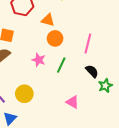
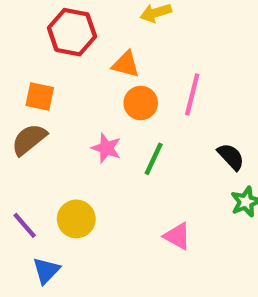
pink line: (88, 44) -> (192, 94), moved
black semicircle: (92, 71) -> (231, 157), moved

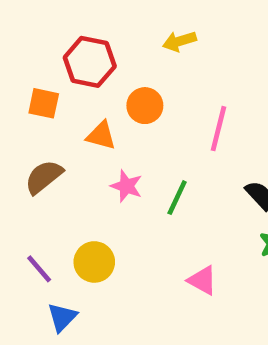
orange triangle: (126, 64) -> (101, 135), moved
orange square: (40, 97) -> (44, 103), moved
orange circle: (141, 103) -> (145, 106), moved

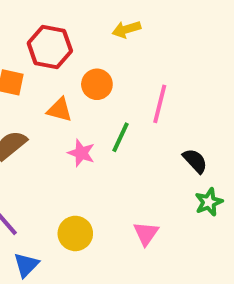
green line: (177, 198) -> (120, 137), moved
yellow circle: (94, 262) -> (75, 233), moved
pink triangle: (202, 280) -> (146, 233), turned 36

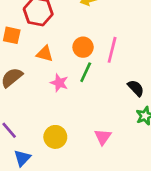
orange circle: (97, 84) -> (83, 47), moved

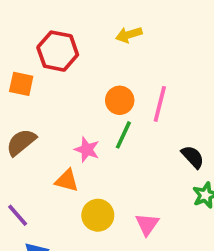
orange triangle: (45, 54) -> (67, 181), moved
yellow circle: (55, 137) -> (98, 215), moved

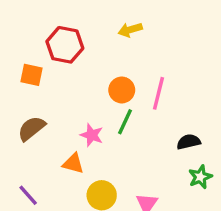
black semicircle: (193, 157) -> (189, 142), turned -60

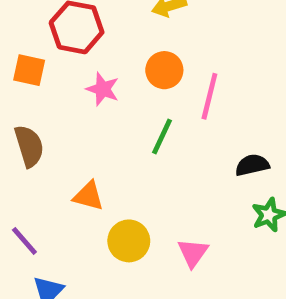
orange circle: (122, 90) -> (164, 70), moved
brown semicircle: (31, 128) -> (29, 146), turned 112
pink star: (92, 135) -> (103, 89), moved

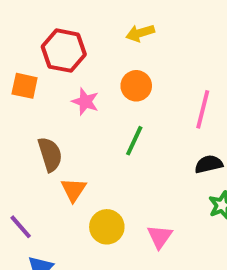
pink line: (209, 96) -> (203, 109), moved
brown semicircle: (29, 146) -> (50, 154), moved
orange triangle: (88, 196) -> (74, 190), turned 48

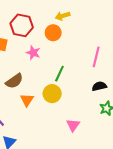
orange circle: (136, 86) -> (53, 33), moved
brown semicircle: (50, 154) -> (14, 81), turned 72
yellow circle: (107, 227) -> (52, 94), moved

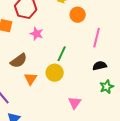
orange circle: (53, 33) -> (78, 15), moved

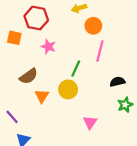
pink line: (97, 38) -> (100, 51), moved

